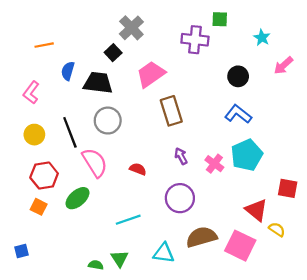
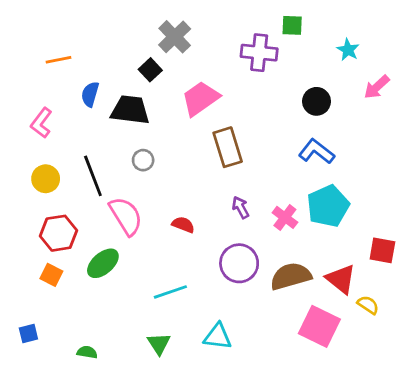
gray circle: (108, 121) -> (143, 160), size x0.6
brown semicircle: (201, 237) -> (291, 276), moved
green semicircle: (96, 265) -> (87, 352), moved

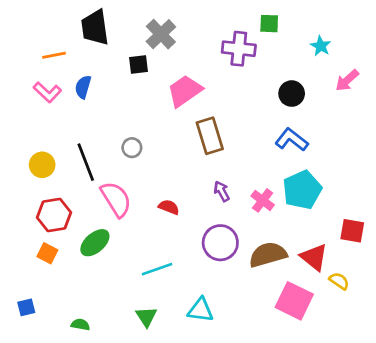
black square: (150, 70) -> (138, 65), turned 36
black trapezoid: (130, 110) -> (95, 28), moved, turned -105
pink L-shape: (41, 123) -> (47, 92), moved, turned -84

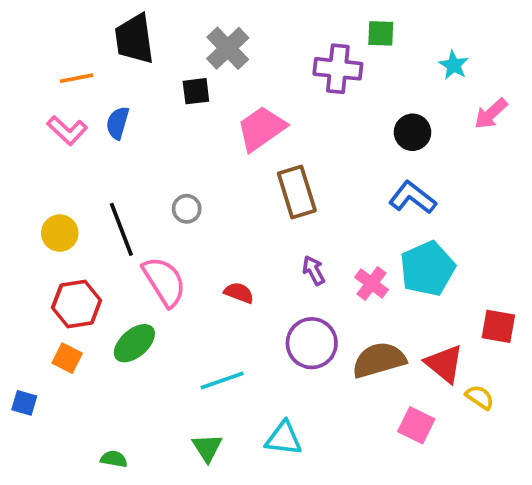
pink square: (294, 301) -> (416, 425), size x0.7
blue square: (26, 307) -> (24, 403), moved, turned 30

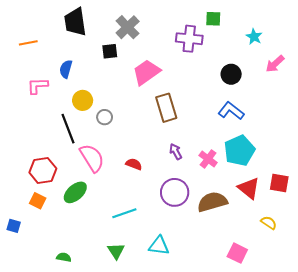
orange line: (77, 78) -> (28, 43), moved
pink L-shape: (67, 130) -> (38, 86), moved, turned 135
yellow circle: (60, 233) -> (83, 100), moved
red triangle: (444, 364) -> (249, 188), moved
pink square: (416, 425) -> (237, 253), moved

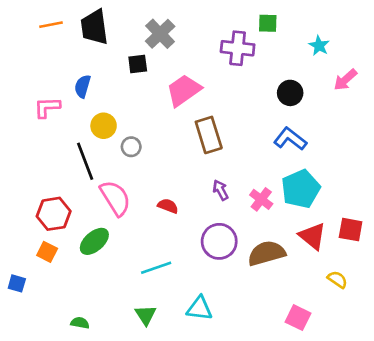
orange line: (28, 43) -> (51, 25), moved

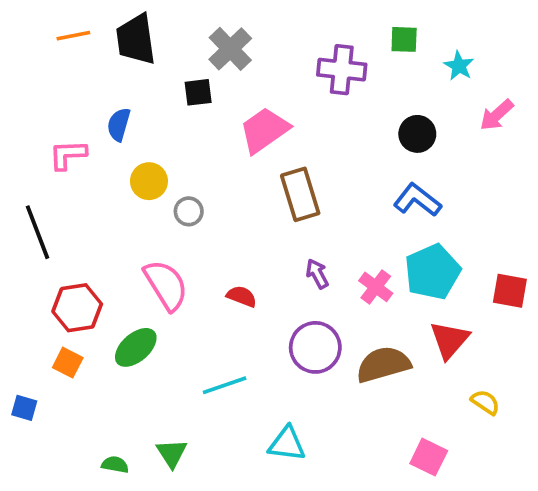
green square: (268, 23) -> (404, 39), moved
black line: (85, 161) -> (37, 232), moved
red square: (351, 230) -> (510, 291), moved
red triangle: (312, 236) -> (449, 340), turned 32
green triangle: (146, 315) -> (172, 453), moved

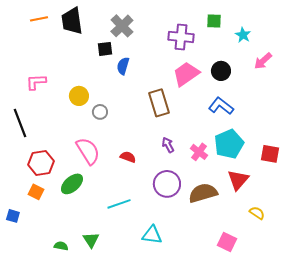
blue semicircle: (119, 124) -> (123, 66), moved
pink trapezoid: (264, 130) -> (186, 74), moved

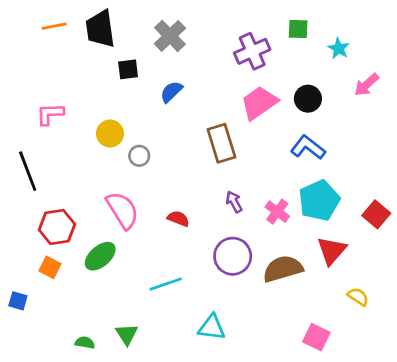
purple cross: (181, 37) -> (252, 51), turned -30
black square: (105, 49) -> (128, 69), moved
blue semicircle: (123, 66) -> (171, 92), turned 30
red square: (270, 154) -> (376, 214), turned 30

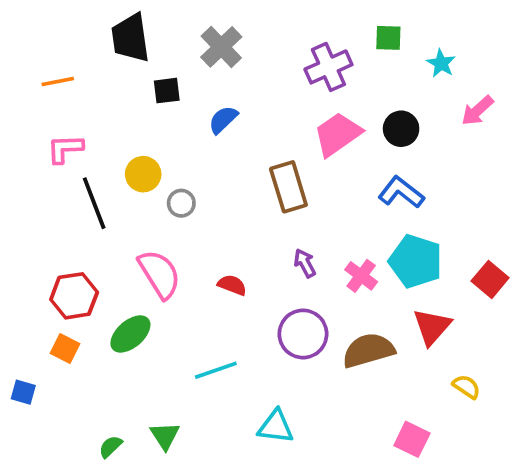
orange line: (54, 26) -> (58, 81), moved
black line: (28, 171) -> (94, 203), moved
cyan pentagon: (319, 200) -> (416, 261), turned -30
green semicircle: (85, 343) -> (110, 447), turned -54

